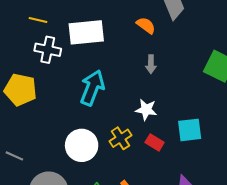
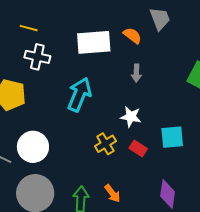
white rectangle: (86, 32) -> (94, 42), moved
white circle: (82, 145) -> (33, 147), moved

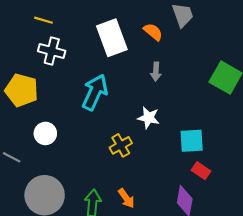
white rectangle: (94, 42) -> (112, 38), turned 72
white circle: (33, 147) -> (45, 133), moved, size x0.7
red rectangle: (138, 148) -> (201, 171), moved

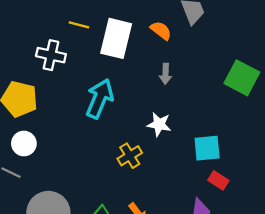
yellow line: (44, 20) -> (79, 25), moved
white rectangle: (112, 38) -> (116, 38), turned 36
white circle: (45, 133) -> (24, 144), moved

